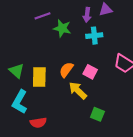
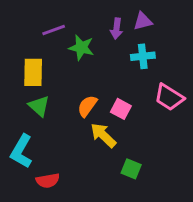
cyan cross: (94, 36) -> (143, 56), moved
green triangle: (17, 71) -> (39, 106), moved
yellow rectangle: (39, 77) -> (33, 72), moved

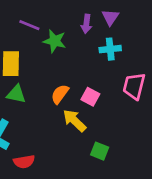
purple triangle: (143, 21) -> (110, 17), turned -42
purple line: (54, 30) -> (29, 25), turned 42
pink trapezoid: (169, 97) -> (134, 86), turned 72
green triangle: (39, 106) -> (16, 94), turned -30

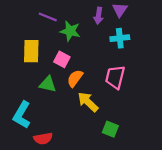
pink trapezoid: (134, 86) -> (115, 77), moved
green triangle: (16, 94) -> (48, 84), moved
pink square: (90, 97) -> (62, 59), moved

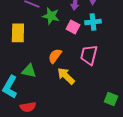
pink square: (62, 59) -> (73, 27), moved
green triangle: (48, 84) -> (29, 71), moved
green square: (110, 129) -> (111, 99), moved

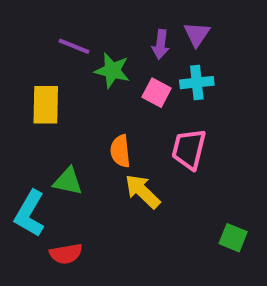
orange semicircle: (55, 56) -> (120, 151), turned -42

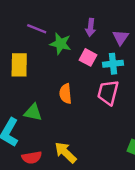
purple triangle: (197, 34) -> (121, 37), moved
cyan cross: (197, 83) -> (113, 64), moved
yellow arrow: (142, 191) -> (65, 152), moved

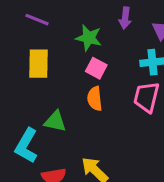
purple line: (37, 29) -> (37, 20), moved
pink square: (88, 57) -> (96, 68), moved

